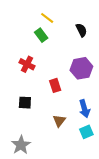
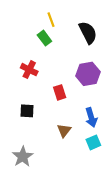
yellow line: (47, 18) -> (51, 20), turned 32
black semicircle: (81, 30) -> (88, 33), size x1.5

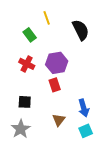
green rectangle: (44, 38) -> (30, 35), moved
purple hexagon: (88, 74) -> (57, 63), moved
gray star: (23, 157) -> (21, 129), moved

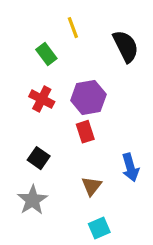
black square: (25, 102) -> (39, 158), turned 32
cyan square: (86, 131) -> (99, 228), moved

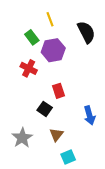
purple hexagon: (88, 97) -> (53, 50), moved
black square: (39, 158) -> (45, 109), moved
brown triangle: (91, 186) -> (56, 135), moved

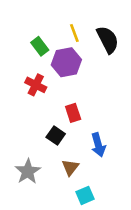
yellow line: (50, 19) -> (74, 33), moved
blue arrow: (90, 115) -> (98, 145), moved

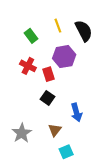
purple hexagon: (66, 62) -> (64, 57), moved
red rectangle: (73, 113) -> (49, 74), moved
black square: (56, 135) -> (48, 98), moved

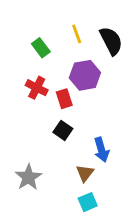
brown triangle: (55, 130) -> (85, 173), moved

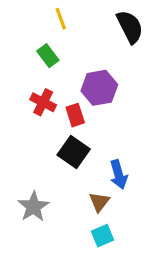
yellow line: (77, 34) -> (61, 19), moved
black semicircle: (111, 41) -> (130, 27), moved
black square: (63, 130) -> (74, 152), size x1.4

